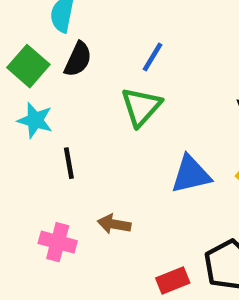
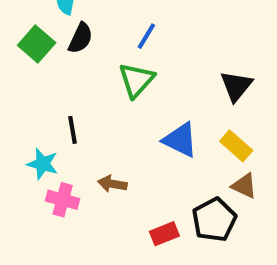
cyan star: (35, 120) -> (43, 164), moved
blue triangle: (191, 174) -> (180, 140), turned 39

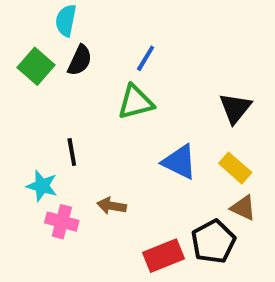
green triangle: (136, 80) -> (136, 102), turned 33
red rectangle: (164, 234) -> (163, 256), size x1.4

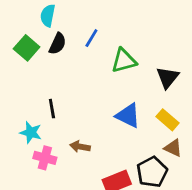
blue line: (146, 58) -> (91, 38), moved
green triangle: (136, 102) -> (124, 61), moved

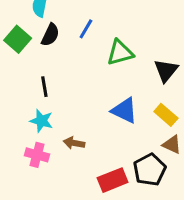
black line: (52, 109) -> (44, 87), moved
cyan star: (31, 132) -> (41, 121), moved

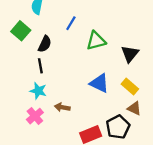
black semicircle: (50, 35) -> (45, 44), moved
pink cross: (37, 155) -> (35, 116), turned 35

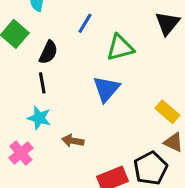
black triangle: (130, 54) -> (167, 23), moved
blue triangle: (99, 83) -> (106, 89), moved, turned 45
pink cross: (35, 116) -> (21, 153), moved

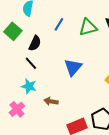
green triangle: (120, 48) -> (88, 27), moved
black line: (42, 83) -> (31, 63), turned -32

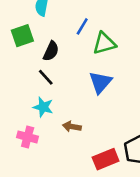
green triangle: (88, 27) -> (104, 43), moved
green square: (13, 31) -> (22, 36), turned 30
pink cross: (17, 109) -> (28, 137), turned -35

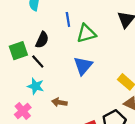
blue line: (82, 26) -> (68, 19), turned -40
green square: (22, 36) -> (18, 51), moved
pink cross: (28, 137) -> (23, 111), turned 35

